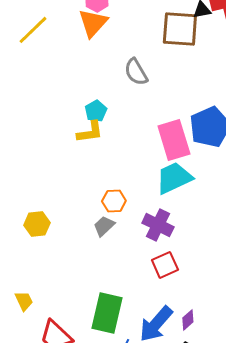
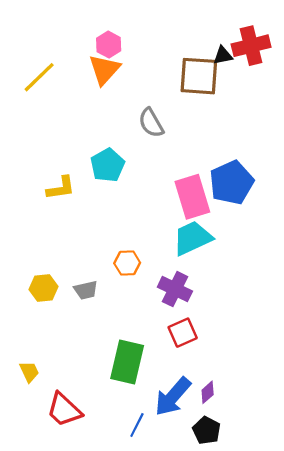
cyan pentagon: (96, 111) -> (108, 165), size x1.4
yellow L-shape: (90, 132) -> (61, 188), moved
gray trapezoid: (104, 226) -> (86, 290), moved, turned -150
green rectangle: (107, 313) -> (127, 362), moved

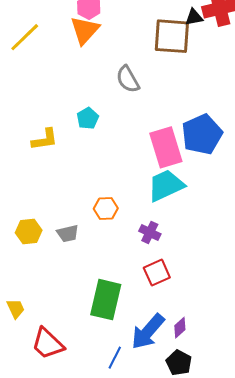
cyan pentagon: (108, 165) -> (88, 118), size x0.7
purple cross: (175, 289) -> (150, 232), size x0.7

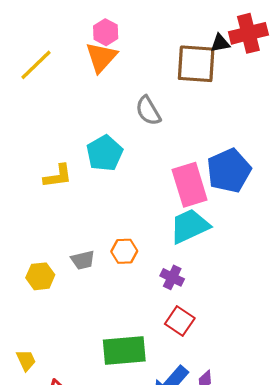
cyan pentagon: (88, 118) -> (105, 153), size x1.5
gray trapezoid: (68, 233) -> (83, 260), moved
red square: (157, 273) -> (180, 321), turned -32
green rectangle: (106, 300) -> (124, 350), turned 72

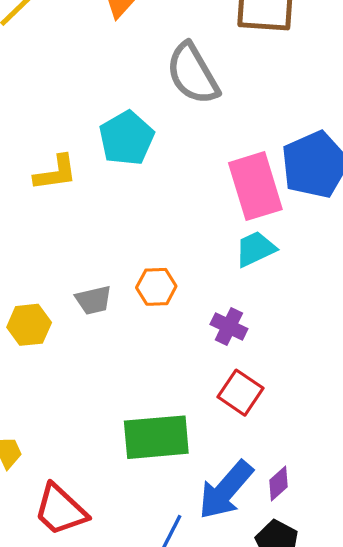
gray semicircle: (148, 111) -> (193, 74), size x1.4
cyan trapezoid: (190, 226) -> (255, 249), size x0.7

